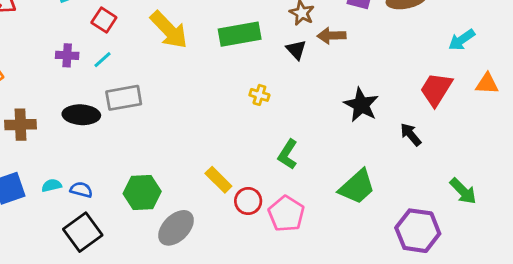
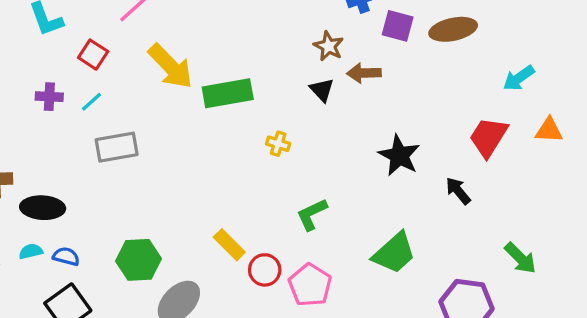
green rectangle: (240, 34) -> (228, 93), moved
black ellipse: (81, 115) -> (43, 208), moved
green L-shape: (288, 154) -> (312, 214), turned 32

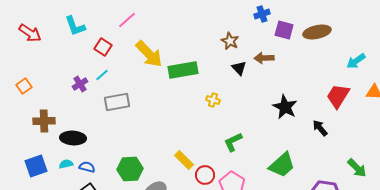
brown star: (329, 46) -> (230, 41), moved
purple cross: (49, 97) -> (80, 84), moved, turned -35

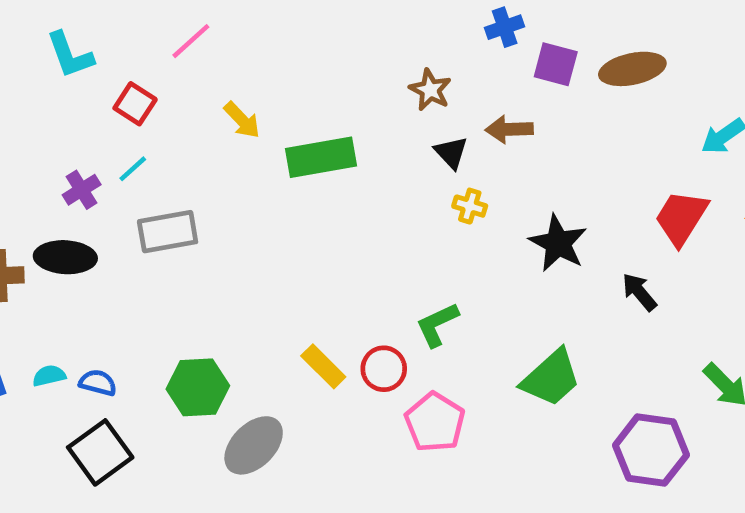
yellow arrow: (149, 54) -> (242, 120), size x0.6
yellow cross: (213, 100) -> (470, 206), moved
black ellipse: (73, 138) -> (65, 257), moved
red circle: (205, 175) -> (384, 369), moved

